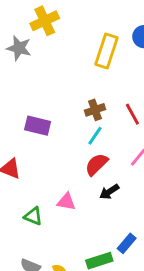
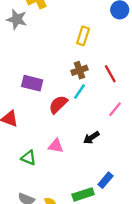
yellow rectangle: (106, 51) -> (83, 36), moved, size x0.7
red semicircle: (96, 164) -> (58, 104), moved

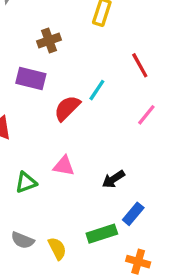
brown cross: (79, 70) -> (49, 40), moved
black arrow: (91, 138) -> (113, 179), moved
green triangle: (29, 158) -> (26, 182), turned -42

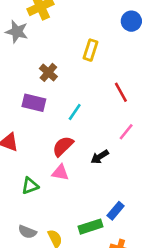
brown cross: (49, 40) -> (48, 72), turned -30
cyan line: (97, 90) -> (75, 112), moved
red semicircle: (67, 108) -> (63, 146), moved
black arrow: (113, 179) -> (100, 157), moved

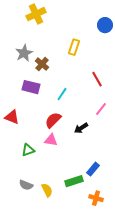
gray star: (17, 32) -> (24, 53), moved, turned 30

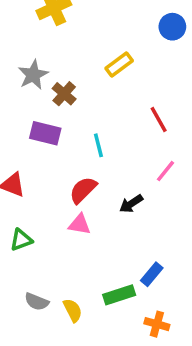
yellow rectangle: (74, 47) -> (119, 64), turned 35
cyan line: (62, 94) -> (98, 145), turned -48
green triangle: (28, 150) -> (21, 240), moved

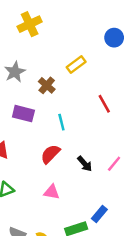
brown cross: (64, 94) -> (47, 85), moved
pink line: (166, 171) -> (114, 164), moved
black arrow: (131, 204) -> (85, 164), turned -98
pink triangle: (80, 224) -> (52, 192), moved

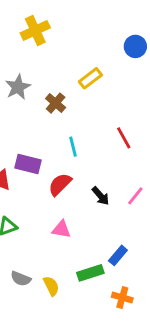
red line: (104, 104) -> (124, 138), moved
purple rectangle: (23, 114) -> (28, 164), moved

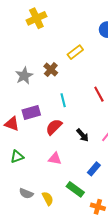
gray star: (18, 87) -> (24, 76), moved
purple rectangle: (28, 164) -> (31, 113), turned -30
blue rectangle: (118, 255) -> (94, 169), moved
green rectangle: (90, 273) -> (75, 189), turned 54

